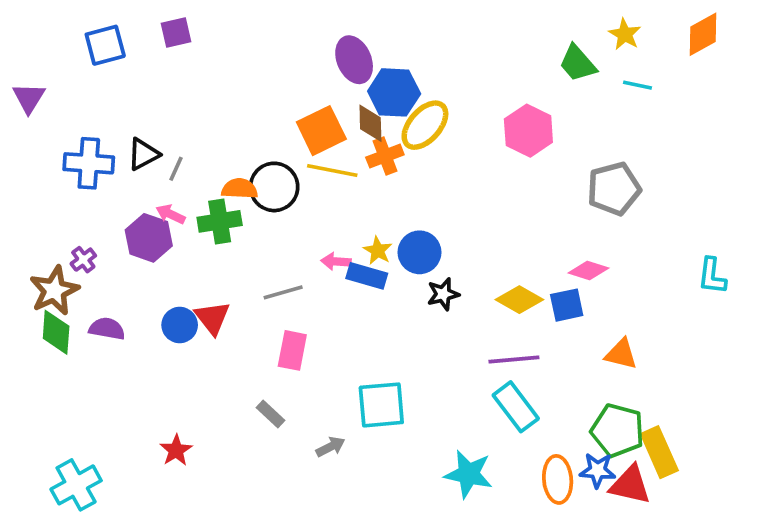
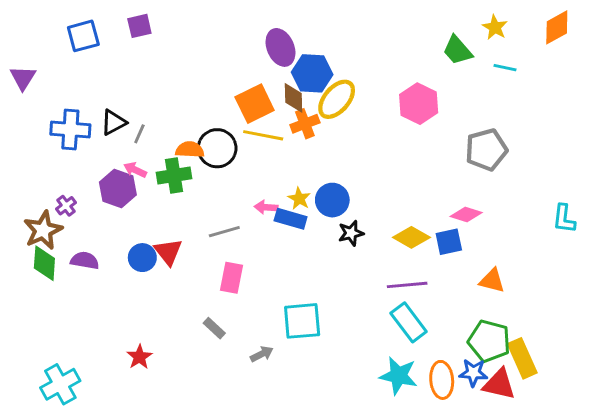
cyan star: (469, 474) -> (398, 376), moved

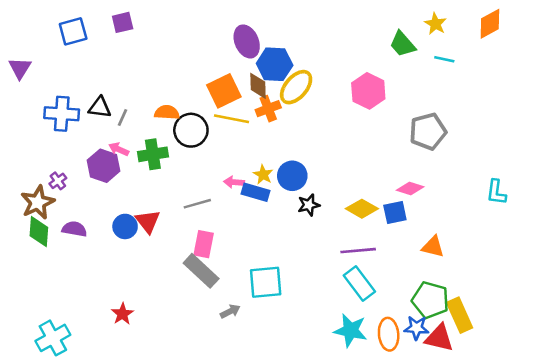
black triangle: (114, 122) -> (100, 107), turned 35
orange semicircle: (190, 150) -> (167, 112), moved
gray rectangle: (214, 328) -> (201, 271), moved, size x1.8

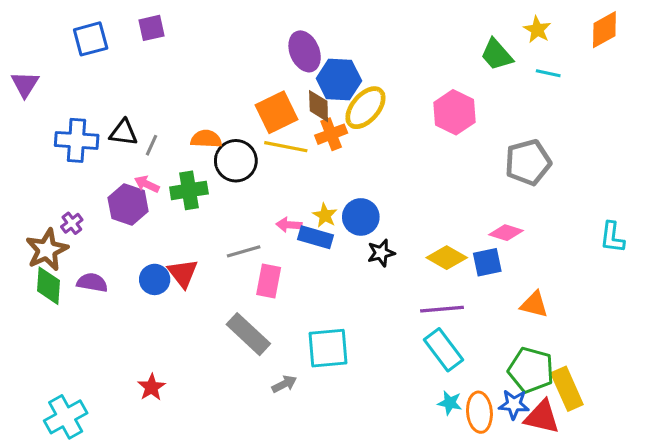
pink rectangle: (204, 244) -> (269, 281), moved
cyan star: (351, 330) -> (450, 403), moved, size x0.6

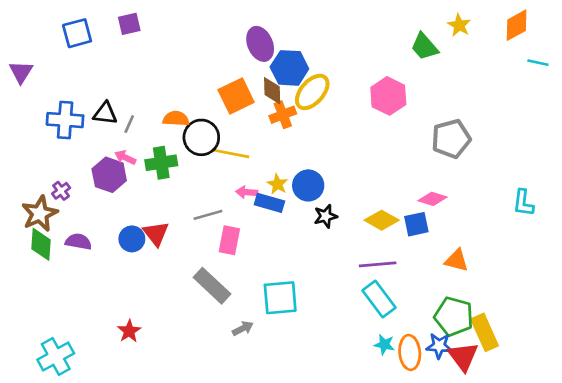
cyan line: (548, 73) -> (538, 63), moved
yellow line: (286, 147) -> (231, 153), moved
red triangle: (542, 417) -> (463, 356), turned 40

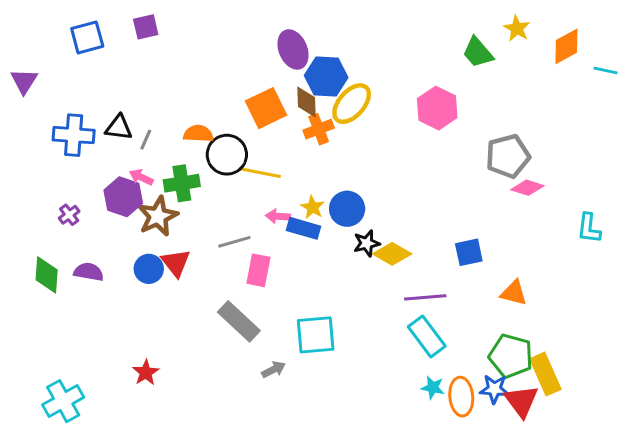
orange diamond: (517, 25) -> (566, 46), moved
pink diamond: (432, 199) -> (527, 188), moved
brown star: (40, 214) -> (158, 216), moved
yellow diamond: (382, 220) -> (392, 254), moved

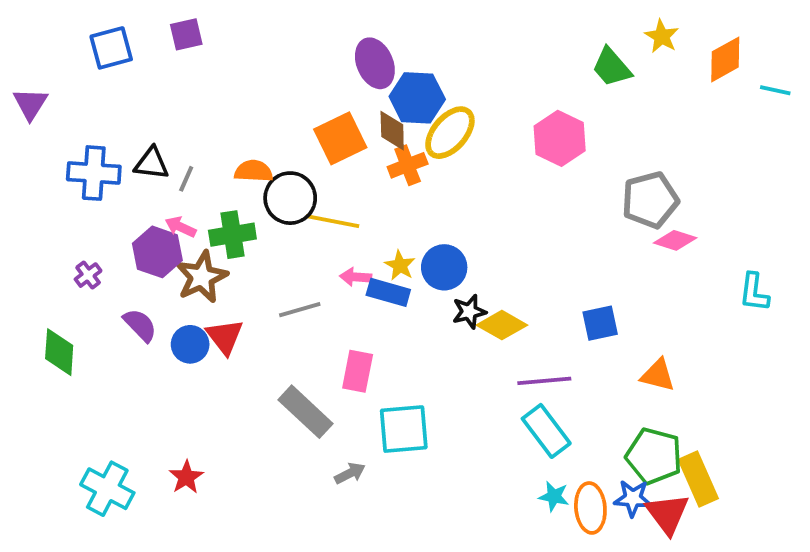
pink rectangle: (258, 270) -> (358, 371), moved
purple semicircle: (89, 272) -> (140, 325), moved, turned 36
cyan cross: (63, 401) -> (107, 489), moved, turned -33

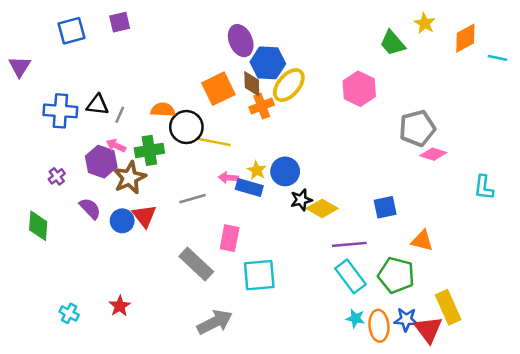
green pentagon: (654, 456) -> (396, 275), moved
gray arrow: (350, 473) -> (215, 322), moved, size x1.8
cyan cross: (107, 489) -> (69, 313), size x0.6

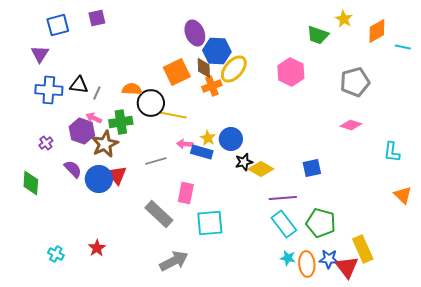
green trapezoid: (393, 43) -> (318, 35), turned -30
purple triangle: (20, 67) -> (40, 54), moved
gray pentagon: (417, 128) -> (355, 82), moved
blue circle: (122, 221) -> (99, 179), size x1.4
orange triangle: (422, 241) -> (403, 195), moved, turned 30

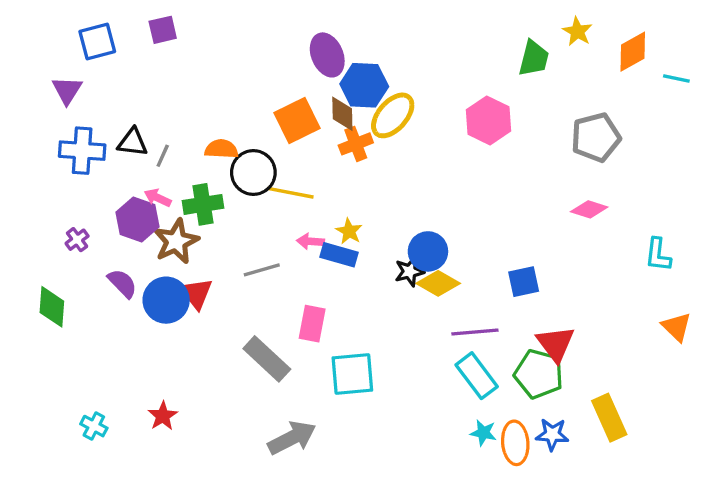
green trapezoid: (318, 35) -> (534, 58), turned -95
blue circle: (231, 139) -> (428, 251), moved
red triangle: (347, 267) -> (556, 344), moved

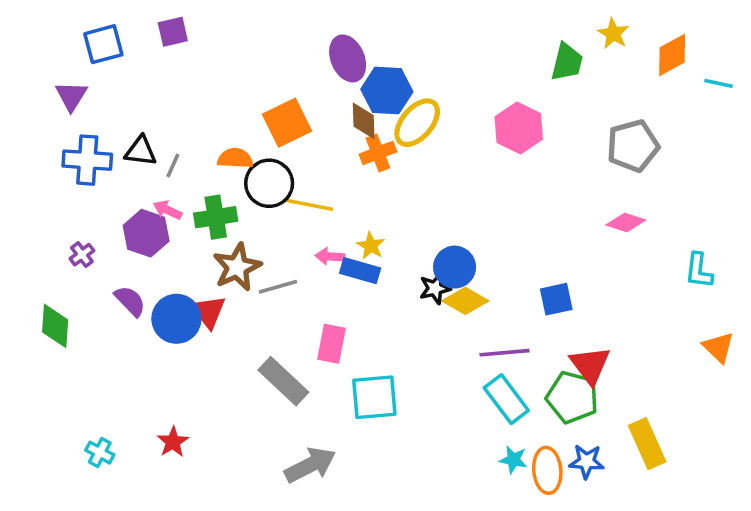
orange square: (297, 120) -> (287, 123), moved
brown star: (176, 241) -> (237, 267), moved

